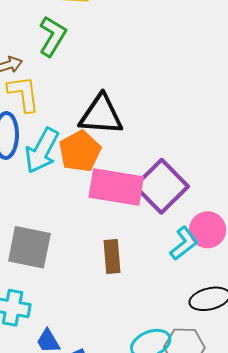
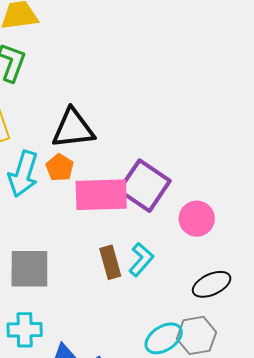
orange pentagon: (80, 151) -> (60, 167), size x0.7
cyan L-shape: (184, 243) -> (141, 259), moved

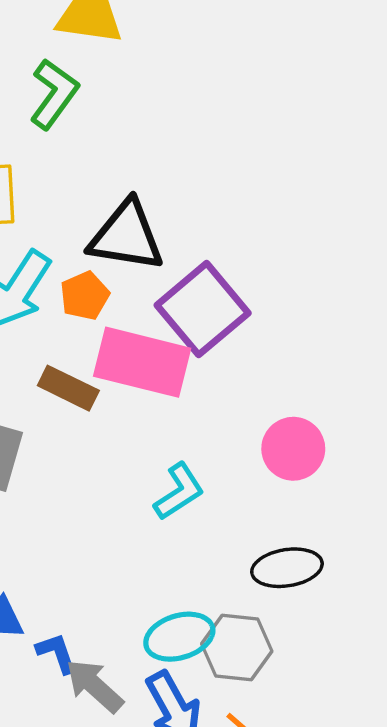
purple square: (144, 186) -> (203, 309), moved
brown rectangle: (110, 262) -> (68, 388), moved, turned -64

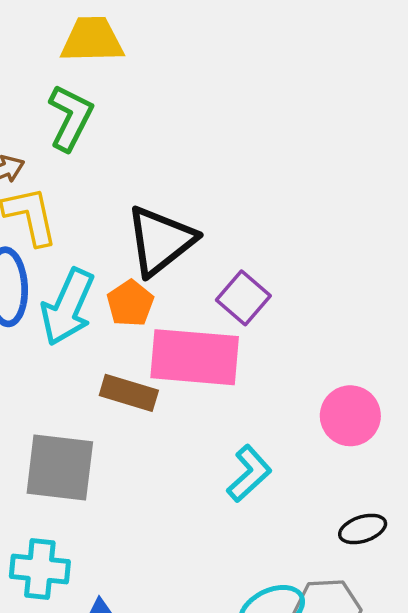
black triangle: (126, 236) -> (160, 241), turned -38
purple square: (203, 309) -> (243, 298), size x0.6
black ellipse: (287, 568) -> (363, 529), size x0.7

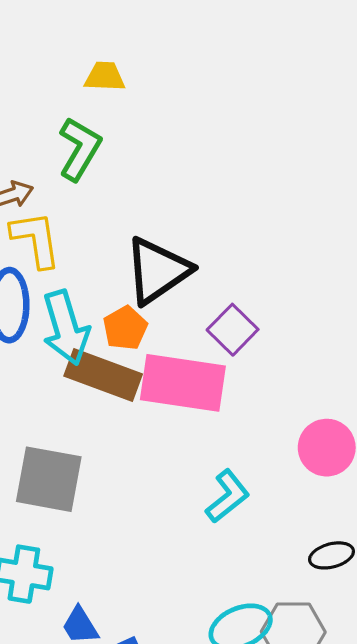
yellow trapezoid: (92, 40) -> (105, 76), size x0.7
cyan arrow: (68, 307) -> (66, 328), turned -44
brown rectangle: (129, 393) -> (103, 375), moved, size x1.4

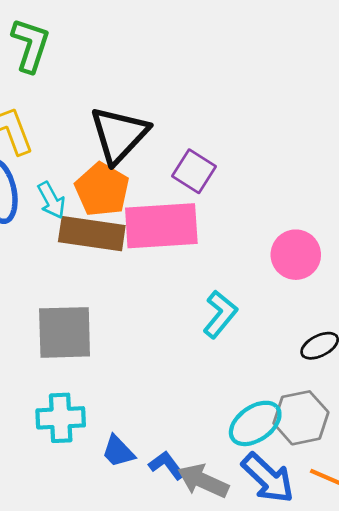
cyan arrow: (66, 328) -> (51, 200), size x0.6
orange pentagon: (125, 328) -> (102, 190), size x1.4

